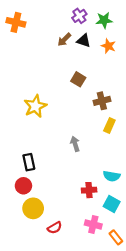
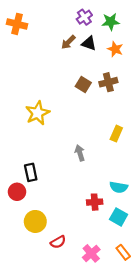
brown cross: (102, 101) -> (108, 82), moved
red circle: (23, 186) -> (17, 192), moved
pink cross: (93, 224) -> (91, 253), moved, turned 35

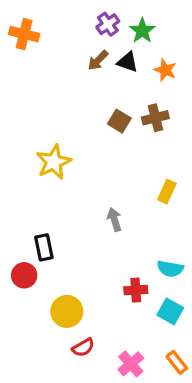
purple cross: (84, 17) -> (108, 24), moved
green star: (111, 22) -> (142, 31), moved, turned -30
yellow circle: (35, 221) -> (67, 311), moved

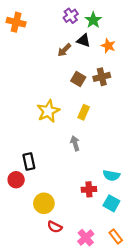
brown arrow: (98, 60) -> (64, 50), moved
yellow star: (54, 162) -> (48, 111), moved
yellow rectangle: (167, 192) -> (84, 112), moved
red semicircle: (83, 348) -> (55, 227), turned 56

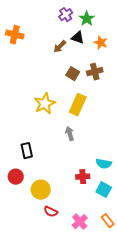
orange cross: (16, 22) -> (15, 35), moved
yellow rectangle: (84, 112) -> (78, 105), size x1.5
red circle: (16, 180) -> (16, 177), moved

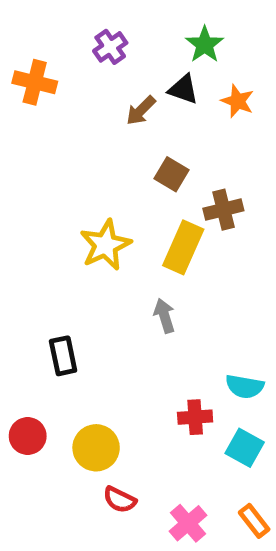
purple cross: (66, 15) -> (110, 47), moved
brown cross: (95, 72) -> (223, 210), moved
red circle: (16, 177) -> (28, 436), moved

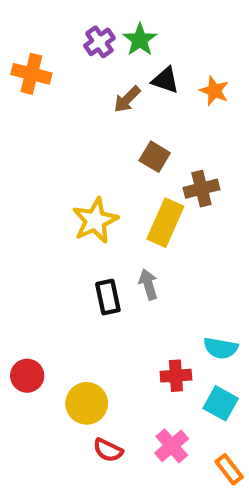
green star: (205, 45) -> (140, 40), moved
black rectangle: (63, 356) -> (108, 297), moved
red circle: (28, 436) -> (27, 376), moved
pink cross: (188, 523) -> (172, 446), moved

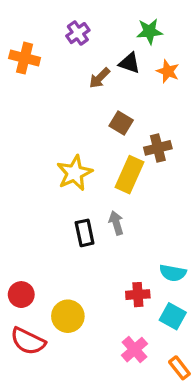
green star: (140, 40) -> (149, 31), moved, turned 30
red semicircle: (108, 450) -> (28, 341), moved, size x1.5

